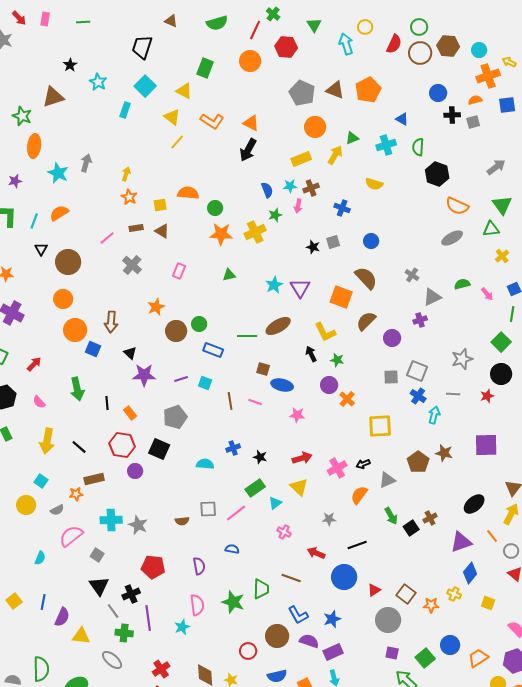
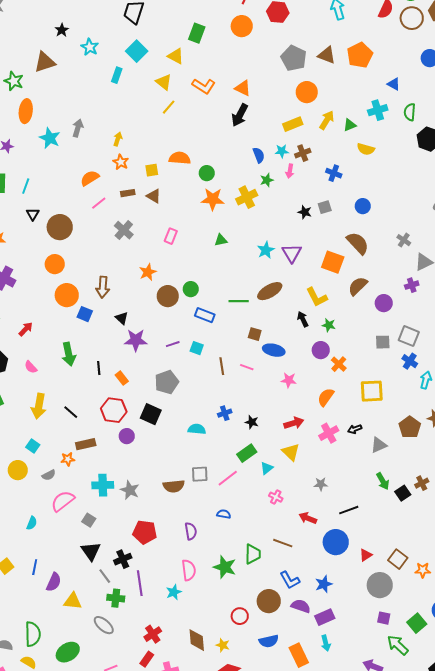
green triangle: (352, 138) -> (350, 125), moved
orange semicircle: (59, 213) -> (90, 178), moved
orange semicircle: (359, 495) -> (326, 397), moved
brown semicircle: (182, 521) -> (174, 486), size x1.5

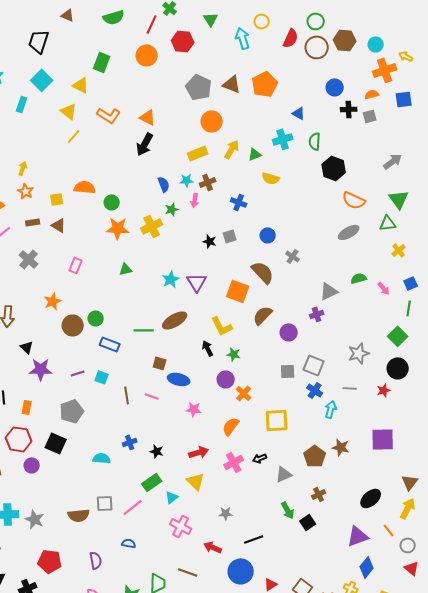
gray cross: (404, 240) -> (293, 256), moved
orange rectangle: (122, 378) -> (27, 407), turned 48
brown cross: (422, 483) -> (319, 494), moved
pink cross: (276, 497) -> (181, 526), size x1.5

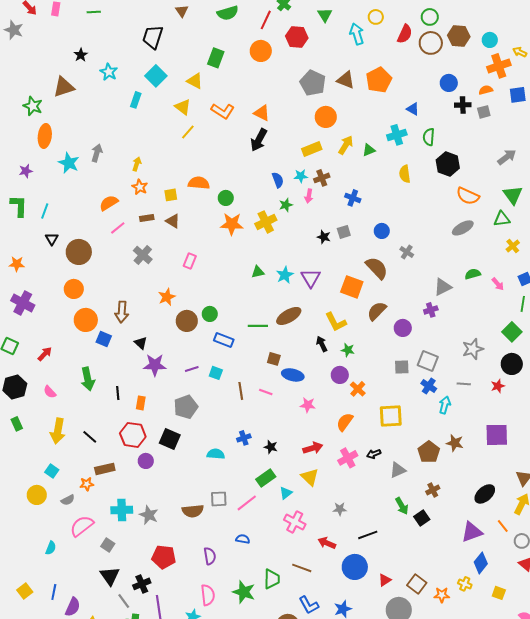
brown triangle: (68, 15) -> (182, 11), turned 32
yellow semicircle: (271, 178) -> (405, 174), moved, turned 66
green triangle: (126, 269) -> (258, 272), moved

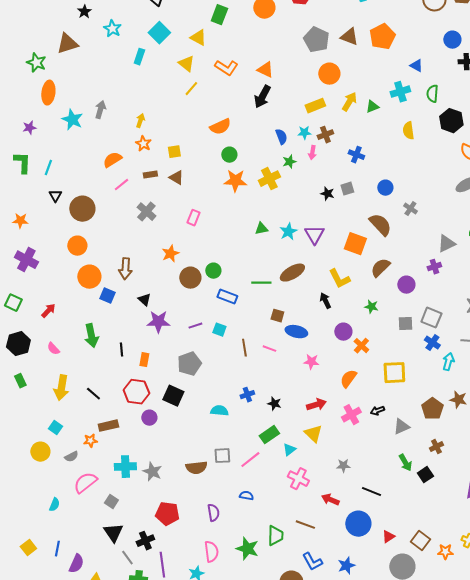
orange semicircle: (199, 183) -> (220, 127), moved, turned 150
green star: (348, 350) -> (371, 307), moved
black line: (368, 535) -> (371, 492), turned 42

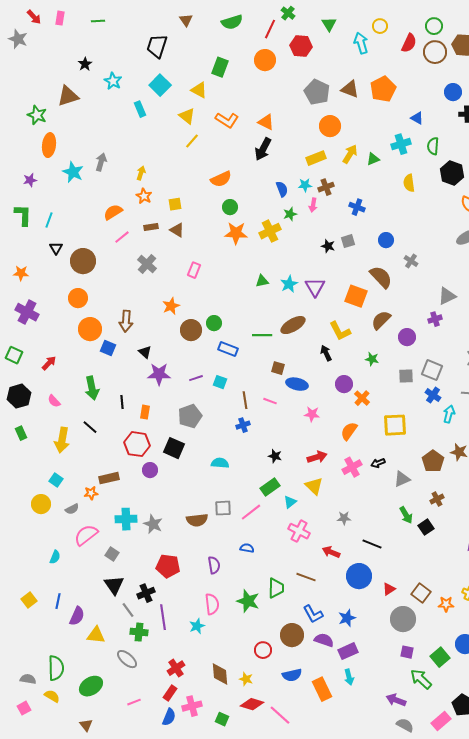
cyan rectangle: (139, 57) -> (140, 109), turned -42
black line: (93, 394) -> (90, 427), moved
blue cross: (247, 395) -> (243, 425), moved

